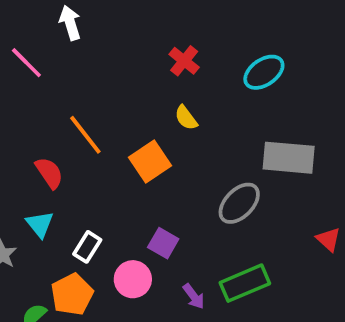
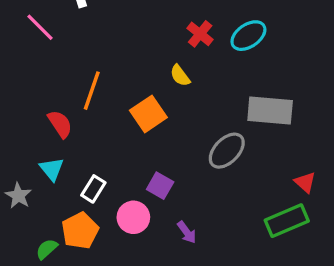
red cross: (184, 61) -> (200, 34), moved
orange line: (85, 135) -> (92, 91), turned 57
green rectangle: (245, 283) -> (287, 221), moved

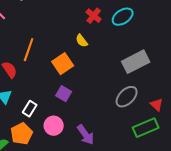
gray rectangle: (270, 111) -> (136, 62), turned -32
gray ellipse: (227, 151) -> (127, 97), moved
purple square: (160, 186) -> (64, 94), moved
purple arrow: (187, 232) -> (86, 135), size x1.5

